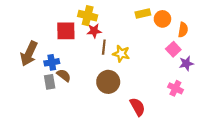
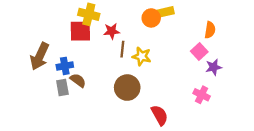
yellow cross: (88, 16) -> (89, 14), moved
orange circle: (162, 19) -> (151, 18), moved

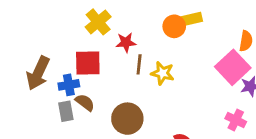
yellow cross: (89, 14) -> (98, 22), turned 36
red square: (80, 31) -> (88, 63), moved
pink square: (199, 52) -> (233, 67), size x1.6
brown circle: (127, 88) -> (127, 119), moved

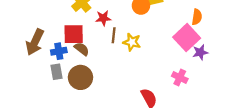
brown semicircle: (85, 102) -> (82, 49), moved
brown circle: (127, 119) -> (80, 77), moved
pink cross: (236, 120) -> (180, 77), moved

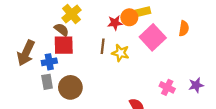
red star: (103, 18) -> (115, 23), moved
pink square: (187, 38) -> (153, 37), moved
brown semicircle: (82, 49) -> (62, 30), moved
purple star: (200, 52) -> (196, 85), moved

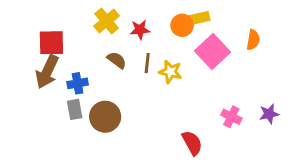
red star: (115, 23) -> (140, 30), moved
brown semicircle: (62, 30) -> (117, 60), moved
red square: (64, 45) -> (51, 43), moved

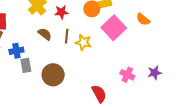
orange semicircle: (253, 40) -> (143, 19), turned 120
gray rectangle: (75, 109) -> (26, 65), moved
brown circle: (105, 117) -> (53, 75), moved

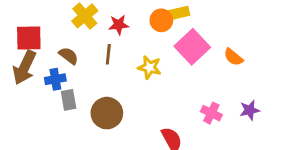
orange semicircle: (143, 19) -> (233, 57), moved
brown semicircle: (45, 34) -> (69, 56), moved
brown line: (67, 36) -> (108, 54), moved

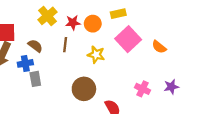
orange circle: (161, 20) -> (93, 24), moved
brown circle: (107, 113) -> (84, 89), moved

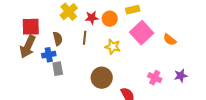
brown semicircle: (35, 46) -> (58, 39), turned 40

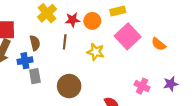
brown circle: (102, 78) -> (69, 86), moved

